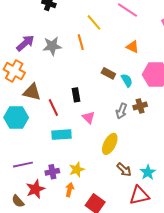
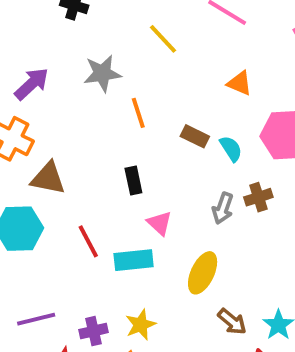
orange line: (81, 42) -> (138, 113), moved
gray star: (52, 46) -> (102, 73), moved
red line: (53, 108) -> (88, 241), moved
cyan rectangle: (61, 135) -> (134, 260), moved

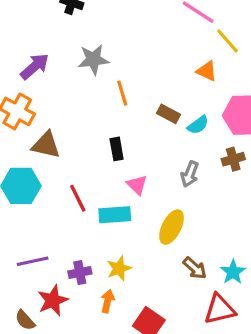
yellow line: (163, 39) -> (227, 41), moved
cyan semicircle: (231, 149) -> (198, 125), turned 85
brown cross: (258, 197) -> (233, 159), moved

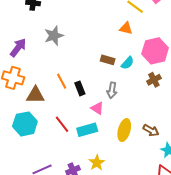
orange line: (122, 93) -> (62, 81), moved
gray arrow: (190, 174) -> (112, 90), moved
brown arrow: (195, 268) -> (151, 130), moved

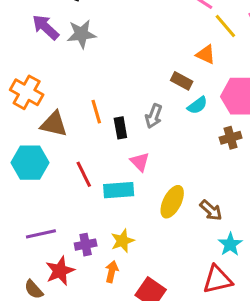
gray star: (54, 36) -> (81, 34), moved
purple arrow: (18, 48) -> (46, 27), moved, turned -96
brown rectangle: (108, 60) -> (182, 81), moved
gray arrow: (112, 90) -> (154, 116), moved

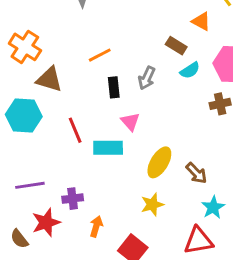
orange line: (96, 112) -> (100, 55), moved, turned 75
yellow star: (122, 241) -> (152, 205), moved

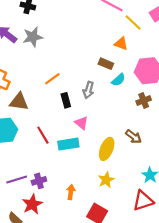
brown arrow: (196, 173) -> (133, 137), moved
purple cross: (73, 199) -> (39, 181), moved
orange arrow: (96, 226) -> (71, 192), moved

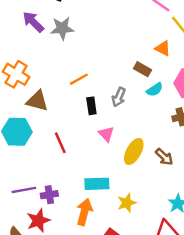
cyan rectangle: (68, 144) -> (97, 184), moved
yellow ellipse: (107, 149) -> (134, 151), moved
orange arrow: (71, 192) -> (84, 212), size x1.5

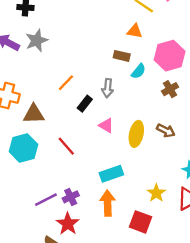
black rectangle: (91, 106) -> (85, 104), turned 63
yellow star: (127, 203) -> (156, 193), moved

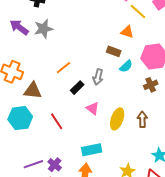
brown arrow: (166, 131) -> (142, 119), turned -126
purple cross: (71, 197) -> (55, 165), turned -32

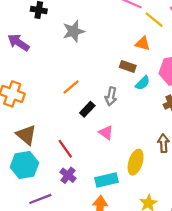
gray star: (43, 29) -> (74, 31), moved
brown triangle: (33, 91) -> (26, 135), moved, turned 36
cyan hexagon: (20, 118) -> (24, 165), moved
yellow ellipse: (117, 119) -> (136, 162), moved
purple cross: (55, 165) -> (68, 175), moved

